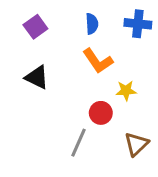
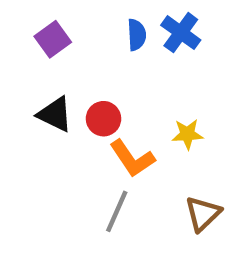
blue cross: (138, 24) -> (181, 33), moved, turned 30
orange L-shape: (98, 61) -> (132, 158), moved
red circle: (101, 113) -> (104, 119), moved

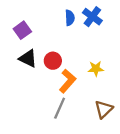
purple square: (53, 39) -> (22, 30), moved
orange L-shape: (132, 158) -> (68, 81), turned -105

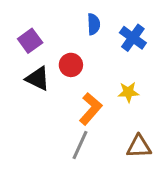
blue cross: (92, 17) -> (133, 38), moved
red circle: (53, 61) -> (71, 65), moved
brown triangle: (104, 109) -> (139, 147), turned 42

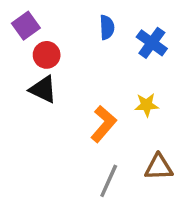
purple square: (30, 41) -> (26, 26), moved
red circle: (71, 65) -> (47, 55), moved
gray line: (80, 145) -> (109, 181), moved

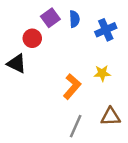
purple square: (26, 26) -> (50, 18), moved
blue cross: (152, 43) -> (106, 30), turned 30
black triangle: (43, 89) -> (17, 64), moved

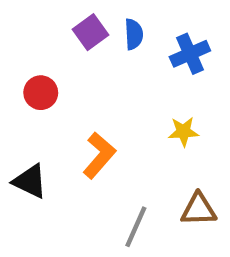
red circle: (32, 38) -> (41, 93), moved
black triangle: (17, 64) -> (30, 181), moved
orange L-shape: (72, 86) -> (99, 155), moved

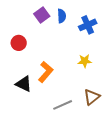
black triangle: (30, 181) -> (24, 84), moved
brown triangle: (199, 209) -> (92, 97), turned -36
gray line: (136, 227) -> (63, 105), turned 42

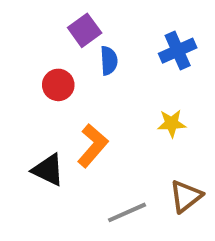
blue semicircle: (62, 16) -> (109, 61), moved
red circle: (19, 43) -> (58, 85), moved

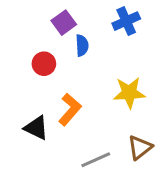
blue cross: (178, 51) -> (126, 21), moved
yellow star: (172, 123) -> (129, 93), size x1.5

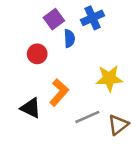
blue cross: (126, 21) -> (93, 18), moved
gray line: (96, 160) -> (87, 117), moved

